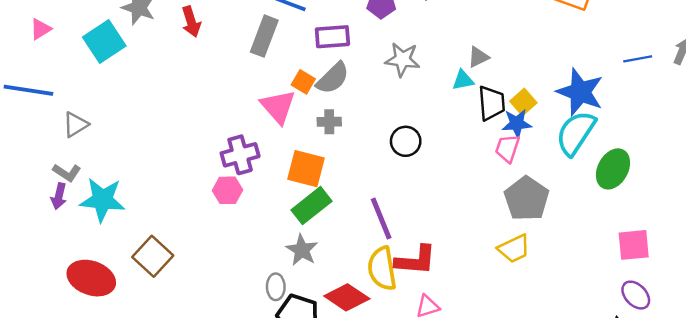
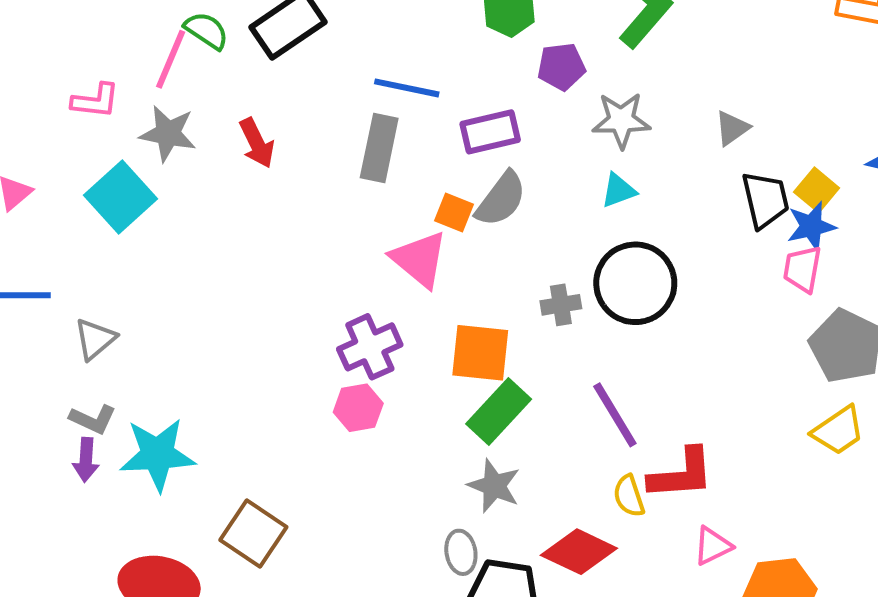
gray star: (402, 59) -> (621, 120), moved
cyan triangle: (463, 80) -> (618, 190), moved
gray cross: (329, 122) -> (561, 305), moved
black circle: (406, 141) -> (635, 283), size x1.6
yellow semicircle: (382, 269) -> (629, 496), size x0.6

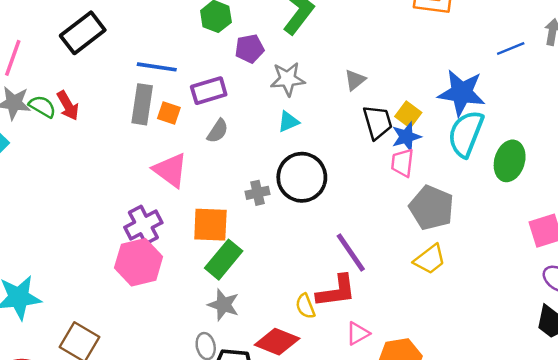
green semicircle: (206, 31) -> (42, 106), moved
gray semicircle: (501, 199) -> (218, 131), size x0.7
orange square: (454, 213) -> (169, 113), moved
pink hexagon: (358, 408) -> (139, 262), size x1.6
purple line: (615, 415) -> (351, 253), moved

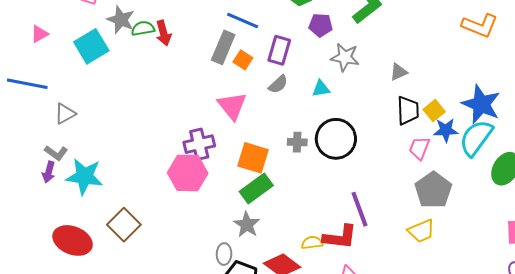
purple rectangle: (209, 91) -> (279, 50), turned -72
green semicircle: (42, 106) -> (143, 28), turned -55
cyan triangle: (288, 122) -> (321, 89), moved
blue star: (406, 137) -> (446, 130), moved
yellow semicircle: (305, 306) -> (312, 243), turned 90

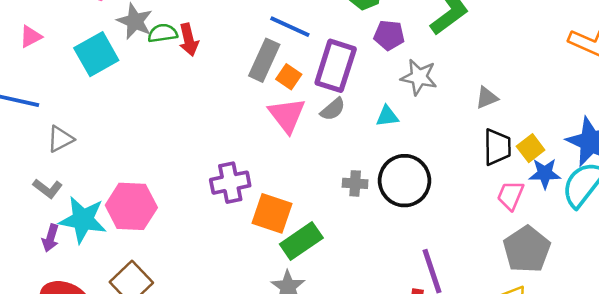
purple rectangle: (279, 50) -> (336, 66), size x1.4
pink triangle: (232, 106) -> (287, 115), moved
orange square: (253, 158) -> (272, 213), moved
purple arrow: (49, 172) -> (50, 238), moved
pink hexagon: (188, 173) -> (131, 206), moved

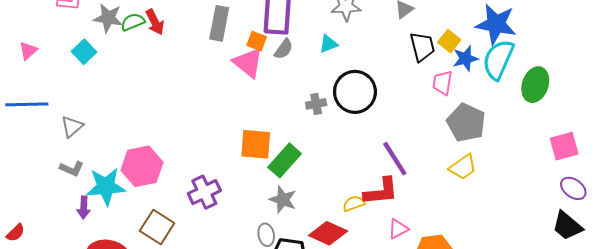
cyan square: (96, 54) -> (84, 52), size x0.7
orange square: (289, 77) -> (257, 41), moved
purple cross: (230, 183) -> (204, 192), moved

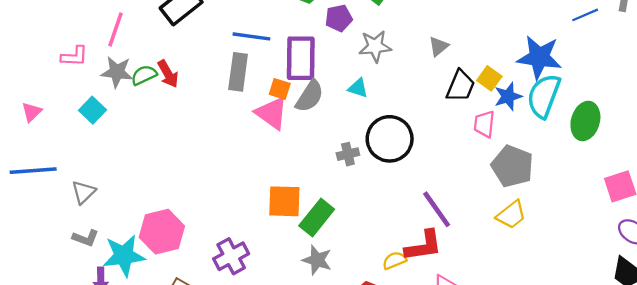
cyan triangle: (328, 44) -> (358, 88), turned 42
black trapezoid: (422, 47) -> (460, 86), turned 40
gray semicircle: (284, 49) -> (310, 96), size x1.4

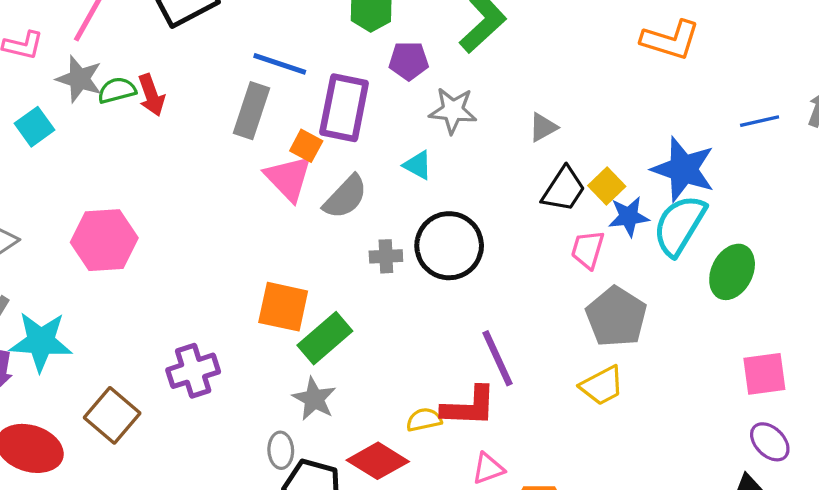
gray semicircle: (310, 96) -> (345, 197), moved
pink hexagon: (162, 232) -> (104, 240), moved

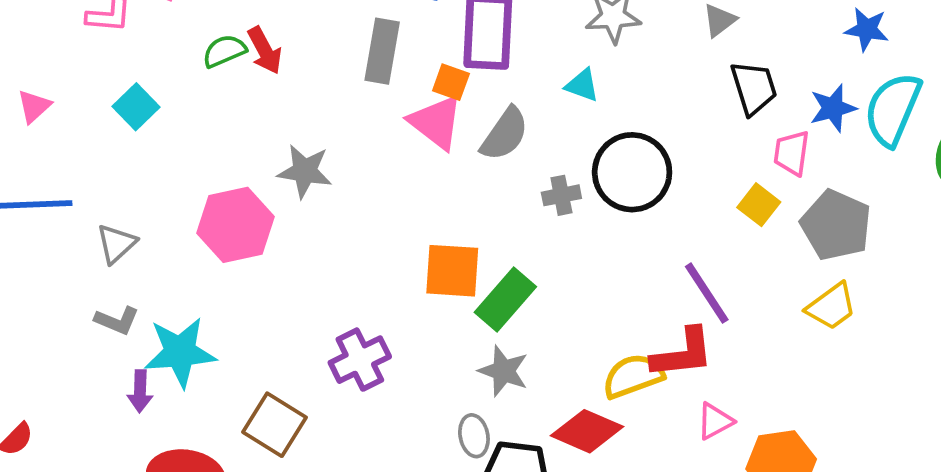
gray star: (79, 79) -> (305, 171), moved
blue star: (683, 169) -> (867, 29), moved, size x0.6
yellow square: (607, 186) -> (759, 205), moved
black trapezoid: (564, 189) -> (754, 88), turned -42
yellow semicircle: (424, 420) -> (633, 376), size x1.5

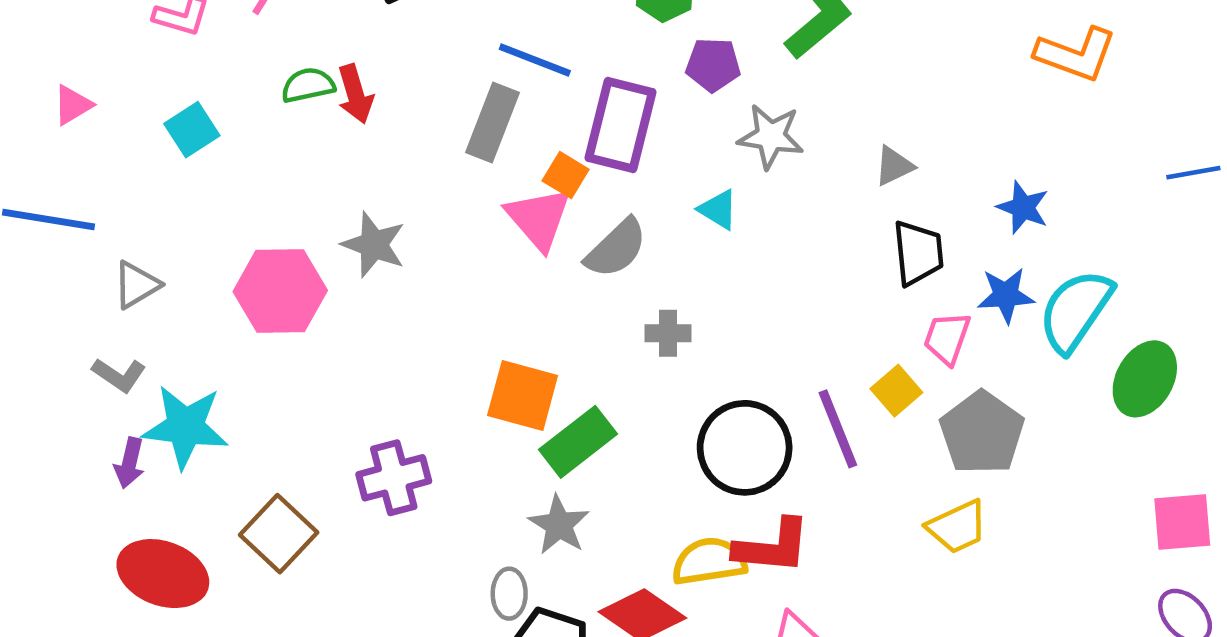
blue star: (867, 29) -> (1023, 207), moved
black circle: (632, 172) -> (745, 448), moved
purple line: (707, 293) -> (838, 429), moved

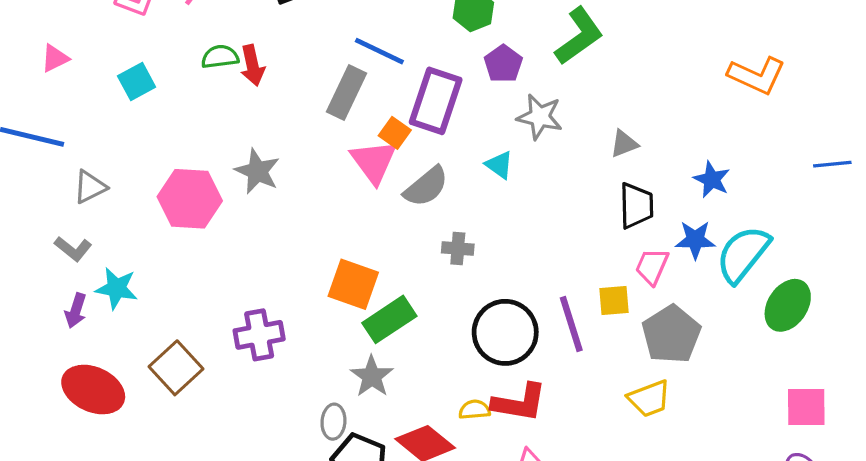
purple pentagon: (713, 65) -> (503, 64), turned 30
yellow square: (896, 391) -> (614, 300), turned 32
cyan star: (185, 427) -> (117, 288), size x0.7
yellow semicircle: (709, 561) -> (474, 410), size x0.6

